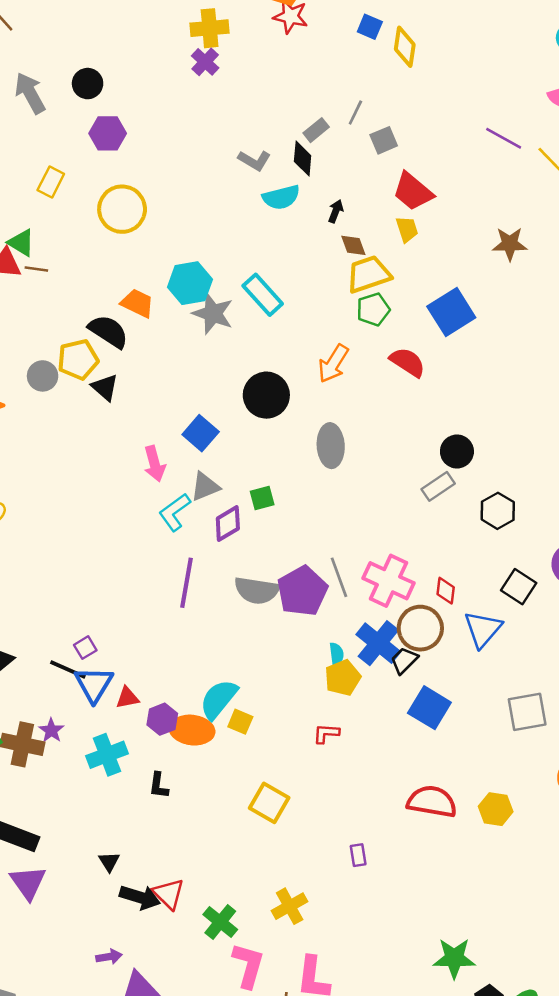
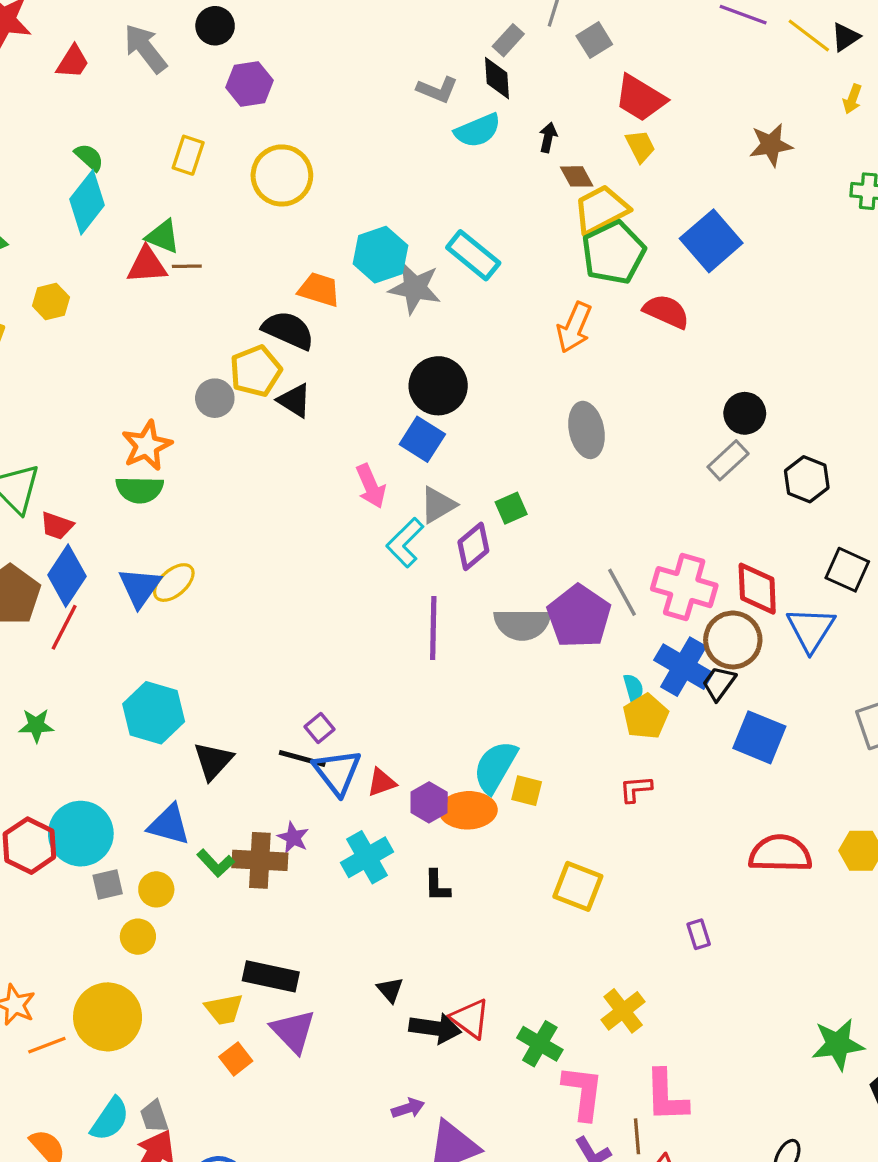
green pentagon: (373, 309) -> (614, 253), size x1.5
black circle: (266, 395) -> (438, 386), moved
red diamond: (446, 591) -> (757, 589), size x1.6

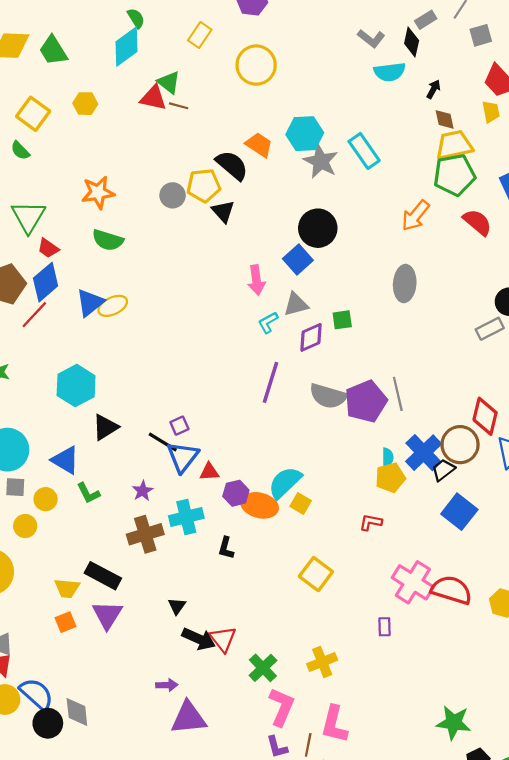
orange star: (147, 446) -> (98, 192), moved
cyan L-shape: (405, 543) -> (268, 322), size x0.7
pink cross: (684, 587) -> (413, 582), moved
brown cross: (260, 860) -> (145, 534), moved, turned -36

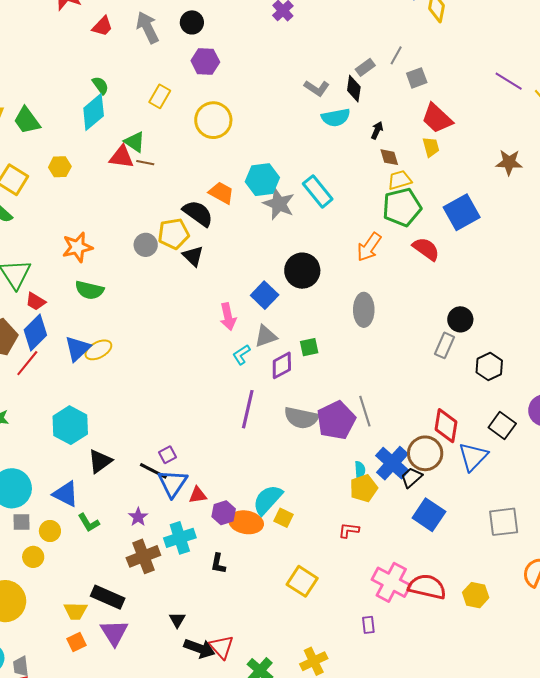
yellow trapezoid: (454, 145) -> (400, 180), size x0.7
black circle: (318, 228) -> (302, 271), moved
gray rectangle: (490, 329) -> (445, 345), turned -35

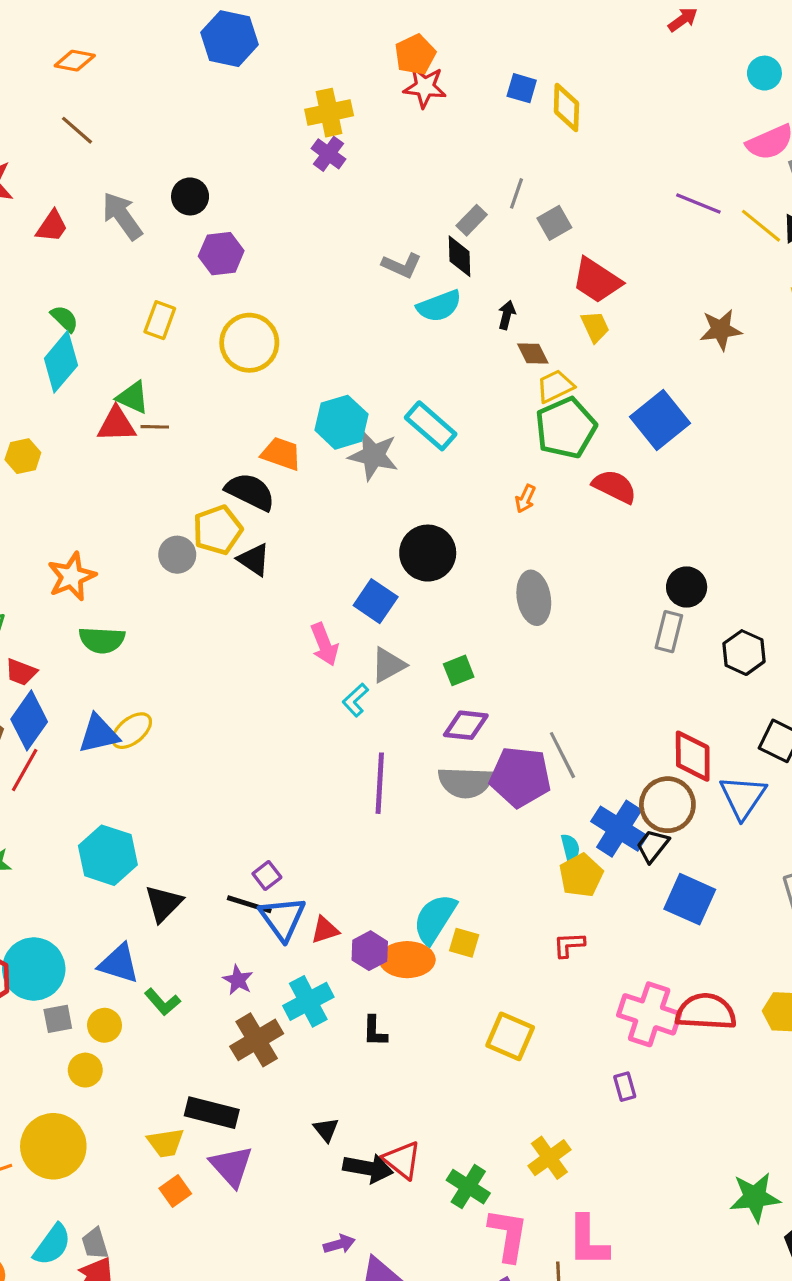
orange arrow: (369, 247) -> (525, 499), size x0.6
blue triangle: (77, 348) -> (99, 734), turned 40
purple diamond: (282, 365) -> (466, 725), moved, turned 44
purple pentagon: (336, 420) -> (520, 777), turned -30

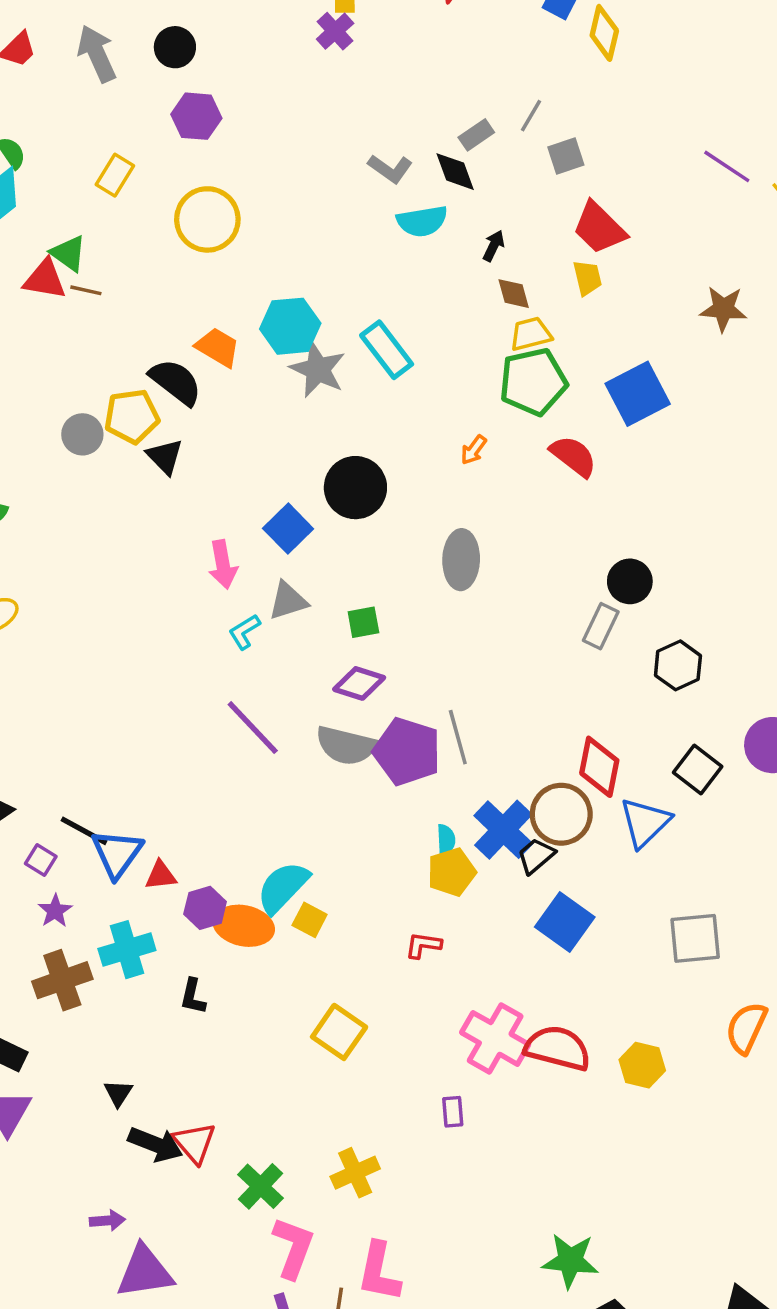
black diamond: (459, 256) -> (455, 172), turned -30
purple line: (380, 783) -> (253, 728), turned -58
purple square: (267, 876) -> (41, 860), moved, turned -32

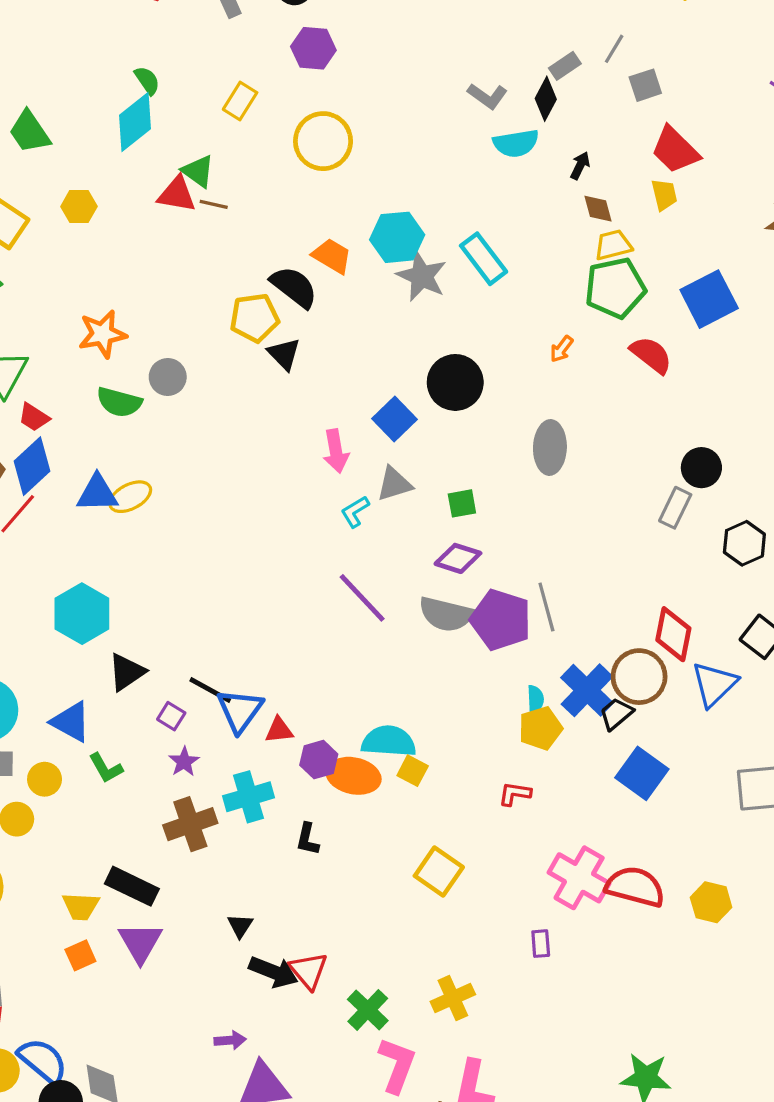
black diamond: (455, 172) -> (546, 99), turned 48
gray circle: (82, 434) -> (168, 377), moved
cyan semicircle: (283, 887) -> (389, 741), turned 50

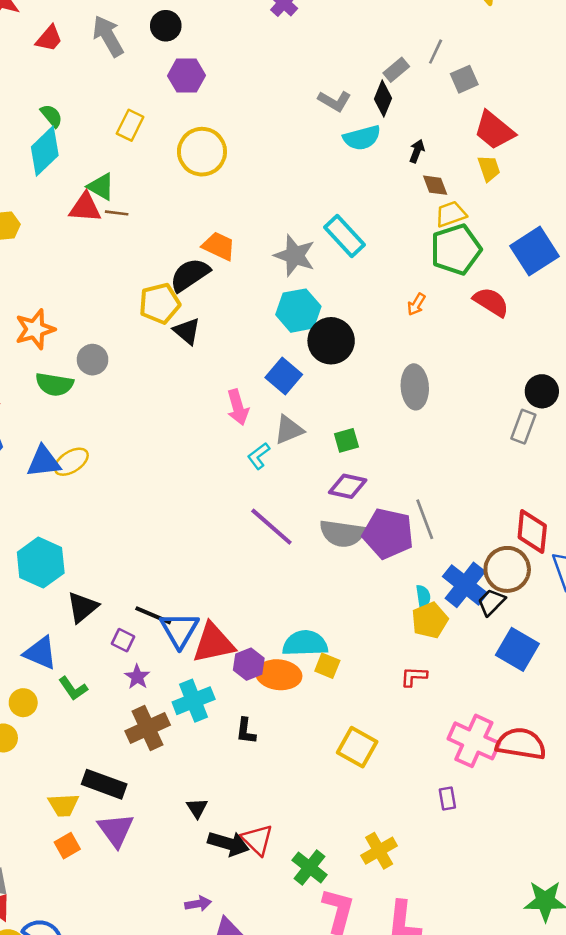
cyan hexagon: (397, 237) -> (298, 311), moved
black semicircle: (294, 287) -> (190, 275), turned -66
red triangle: (279, 730) -> (213, 643), size x1.8

